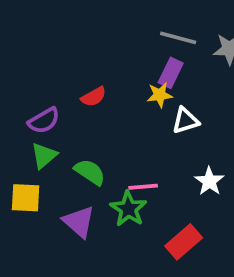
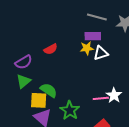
purple rectangle: (171, 73) -> (93, 36), turned 63
white triangle: (185, 121) -> (101, 53), moved
pink line: (143, 187) -> (101, 98), moved
yellow square: (26, 198) -> (39, 100), moved

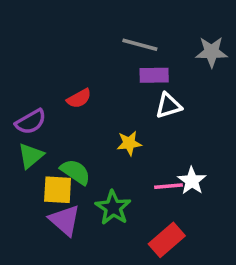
gray line: (97, 17) -> (140, 45), moved
yellow star: (87, 48) -> (129, 143), moved

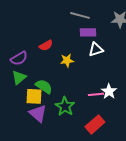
yellow star: (129, 143) -> (67, 60), moved

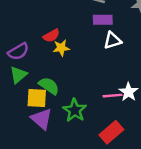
yellow star: (67, 60) -> (61, 48), moved

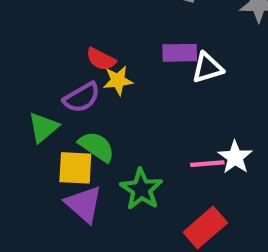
purple rectangle: (103, 20) -> (180, 53), moved
red semicircle: (51, 36) -> (101, 59), turned 56
purple semicircle: (18, 52) -> (82, 98), moved

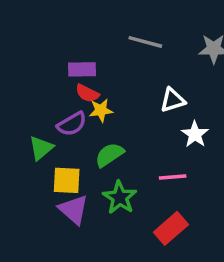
purple rectangle: (180, 53) -> (82, 69), moved
green semicircle: (97, 147) -> (109, 155), moved, turned -68
white star: (235, 157) -> (195, 134), moved

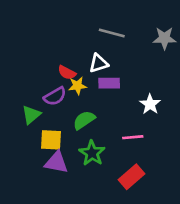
purple rectangle: (82, 69) -> (109, 83), moved
white triangle: (173, 100) -> (99, 63), moved
purple triangle: (74, 209) -> (56, 162), turned -30

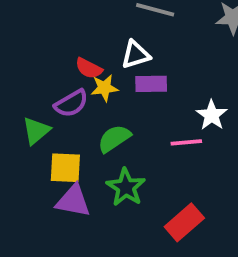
pink line: (133, 137) -> (186, 142), moved

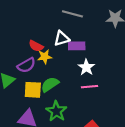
purple rectangle: (151, 84) -> (77, 46), moved
white star: (212, 115) -> (86, 67), moved
yellow square: (65, 168) -> (33, 90), moved

